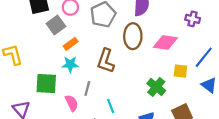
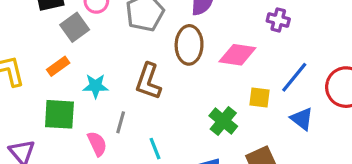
orange rectangle: (71, 44) -> (58, 66), moved

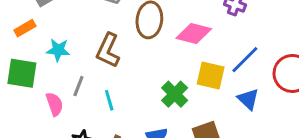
yellow square: (260, 98) -> (211, 75), size x1.4
cyan line: (155, 149) -> (109, 100), moved

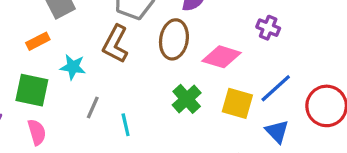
brown L-shape: (108, 50) -> (115, 44), moved
green cross: (175, 94) -> (187, 99), moved
pink semicircle: (55, 104) -> (37, 132), moved

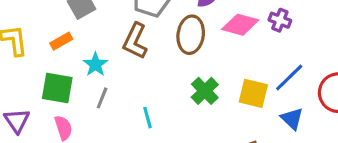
pink diamond: (222, 57) -> (240, 25), moved
cyan star: (73, 67) -> (95, 64), turned 30
gray line: (93, 107) -> (102, 98), moved

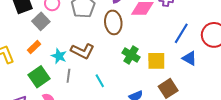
brown L-shape: (135, 41) -> (83, 51), moved, turned -75
green square: (57, 88) -> (39, 77), turned -30
yellow square: (253, 93) -> (156, 61), moved

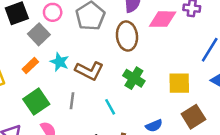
green cross: (131, 55) -> (134, 78), moved
cyan star: (59, 56) -> (59, 62), moved

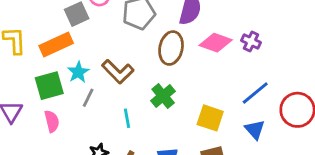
cyan star: (59, 62) -> (78, 72), moved
orange rectangle: (30, 65) -> (56, 44), size x1.6

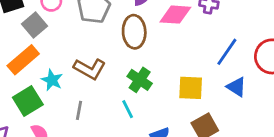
gray line: (88, 98) -> (79, 110), moved
cyan line: (127, 118) -> (128, 109), moved

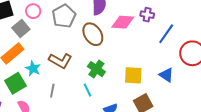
brown ellipse: (134, 32) -> (93, 34), turned -30
blue line: (227, 52) -> (166, 34), moved

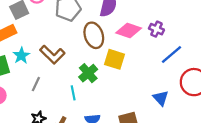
yellow square: (133, 75) -> (115, 59), moved

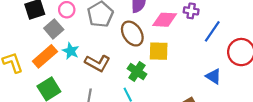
cyan star: (21, 55) -> (71, 51), moved

